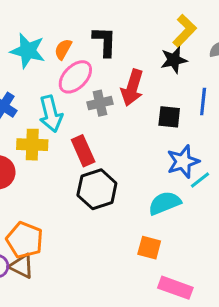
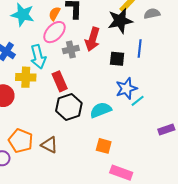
orange semicircle: (63, 49) -> (54, 14), moved
black star: (174, 60) -> (120, 21), size x1.4
cyan semicircle: (165, 203) -> (101, 110), moved
brown triangle: (22, 266) -> (49, 145), moved

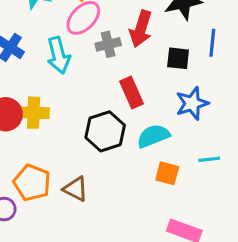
yellow cross: (26, 77) -> (34, 113), moved
red rectangle: (60, 81) -> (131, 93), moved
cyan line: (138, 101) -> (209, 159), moved, turned 32
orange square: (104, 146) -> (167, 173), moved

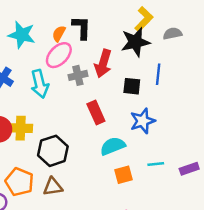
black hexagon: (105, 131) -> (53, 151), moved
orange square: (167, 173) -> (123, 175), turned -30
brown triangle: (76, 189) -> (53, 187), turned -36

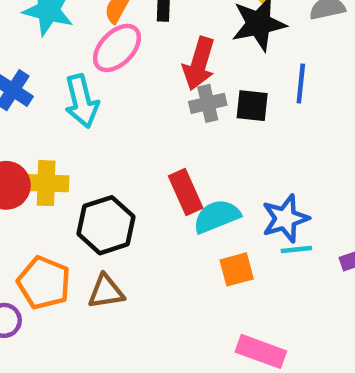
gray cross: (78, 75) -> (208, 103), moved
red rectangle: (96, 113) -> (186, 192), moved
blue star: (143, 121) -> (285, 219), moved

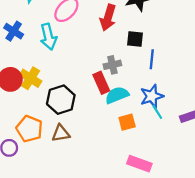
blue line: (301, 83) -> (152, 59), moved
gray cross: (208, 103) -> (112, 65), moved
yellow cross: (46, 183) -> (30, 78), turned 30
cyan line: (296, 250) -> (157, 112), turned 64

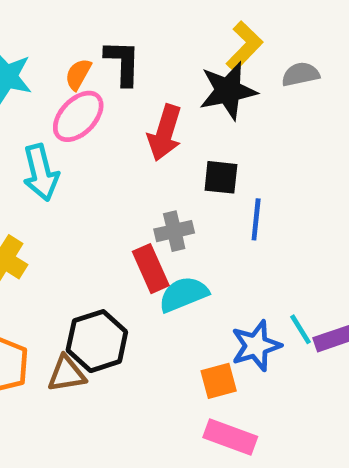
blue star: (152, 96) -> (256, 346), moved
black hexagon: (61, 100) -> (97, 341), moved
cyan line: (157, 112) -> (301, 329), moved
orange square: (127, 122) -> (219, 381), moved

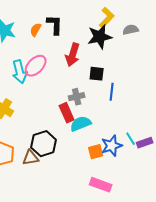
pink ellipse: (78, 116) -> (36, 66), moved
orange square: (219, 381) -> (96, 152), moved

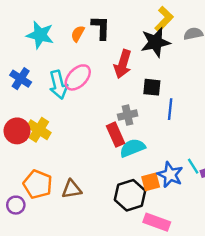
black hexagon: (44, 144) -> (130, 195), moved
blue star: (112, 146) -> (170, 175), turned -30

